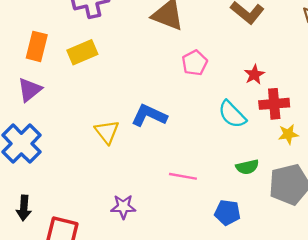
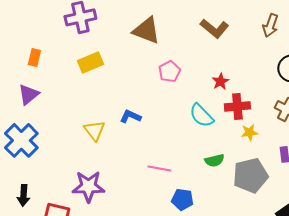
orange rectangle: (37, 46) -> (34, 57), size x0.7
yellow rectangle: (82, 52) -> (90, 62), moved
blue L-shape: (149, 115) -> (130, 116), size x0.7
purple star: (123, 207) -> (88, 186), moved, size x1.5
blue pentagon: (227, 213) -> (182, 199), moved

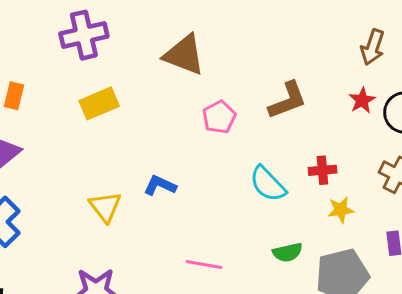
brown L-shape: (214, 28) -> (288, 100), moved, turned -60
red star: (220, 81) -> (362, 100), moved
red cross: (237, 106) -> (322, 170), size x0.7

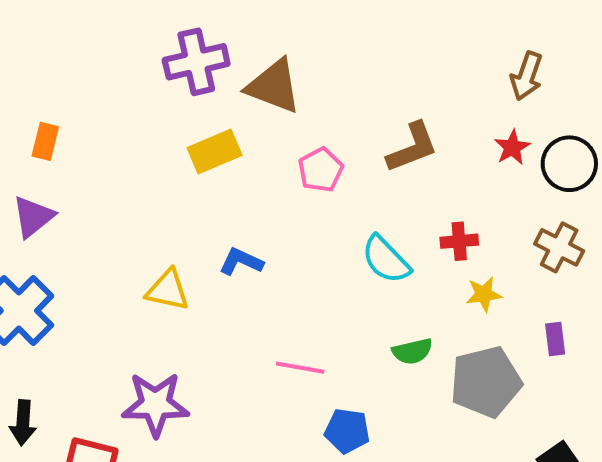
purple cross: (84, 35) -> (196, 62), moved
yellow rectangle: (99, 103) -> (215, 152), moved
yellow triangle: (105, 207) -> (168, 290), turned -40

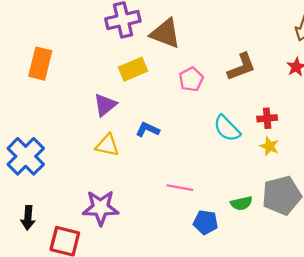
orange rectangle: (45, 141) -> (40, 64), size x1.6
purple triangle: (33, 217) -> (105, 105), moved
yellow star: (484, 294) -> (269, 146), moved, turned 30
green semicircle: (412, 351) -> (241, 203), moved

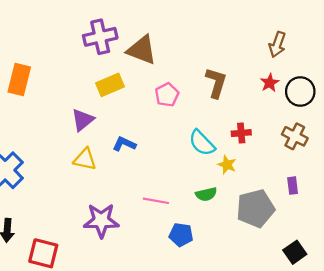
brown L-shape: (241, 67) -> (216, 83), turned -52
yellow star: (269, 146) -> (227, 165), moved
green semicircle: (241, 203) -> (206, 194), moved
purple star: (101, 208) -> (101, 221), moved

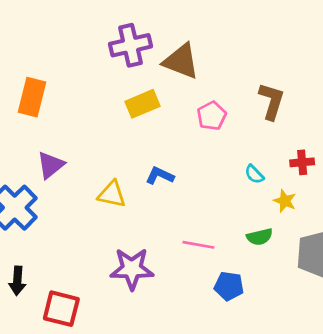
purple triangle: (83, 120) -> (51, 165), moved
cyan semicircle: (202, 143) -> (254, 174), size x0.6

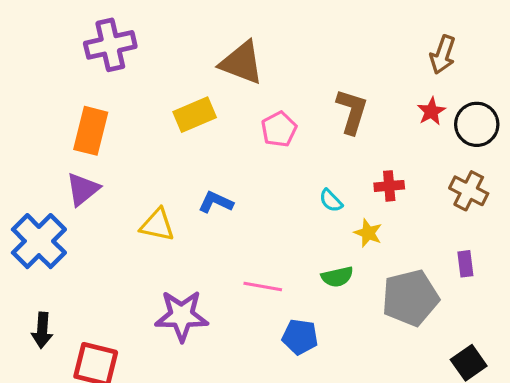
purple cross: (130, 45) -> (110, 45), moved
orange rectangle: (32, 97) -> (91, 131), moved

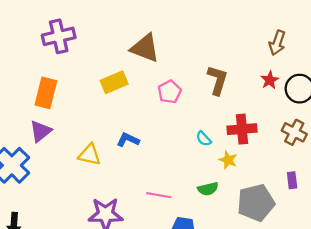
red cross: (389, 186) -> (242, 129), size x1.5

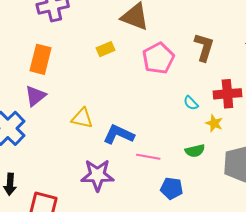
yellow rectangle: (114, 82) -> (106, 49), size x0.7
pink pentagon: (170, 92) -> (158, 58), size x1.4
blue L-shape: (128, 140) -> (119, 134), moved, size x1.4

